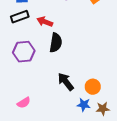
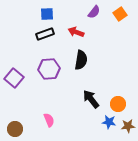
red arrow: (45, 22) -> (76, 32), moved
pink semicircle: (24, 103) -> (49, 120), turned -80

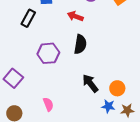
black rectangle: (45, 34) -> (28, 18), moved, turned -42
purple square: (14, 78) -> (13, 78), moved

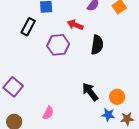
black semicircle: (80, 44) -> (97, 45), moved
purple hexagon: (48, 53) -> (58, 45), moved
pink semicircle: (48, 104) -> (48, 113), turned 48

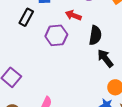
black arrow: (90, 92) -> (105, 58), moved

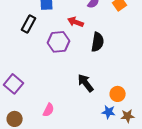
black arrow: (105, 58) -> (86, 83), moved

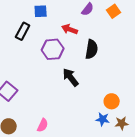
black arrow: (86, 83) -> (71, 77), moved
pink semicircle: (49, 110) -> (43, 125), moved

